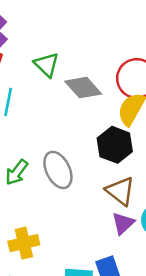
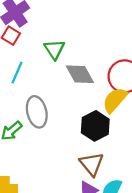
gray ellipse: (58, 170) -> (37, 112), moved

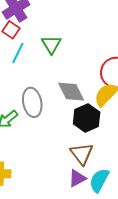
cyan line: (17, 73) -> (18, 53), moved
gray diamond: (80, 74) -> (71, 92), moved

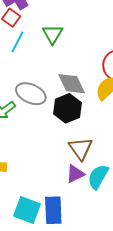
gray ellipse: (32, 102) -> (31, 94), turned -56
black hexagon: (87, 118) -> (67, 108), moved

